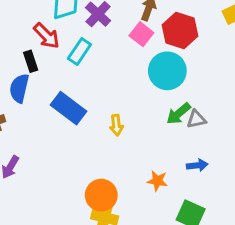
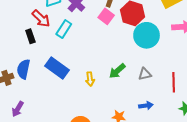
cyan circle: (167, 71) -> (147, 35), moved
blue semicircle: (19, 88) -> (23, 69), moved
green arrow: (178, 114) -> (117, 71), moved

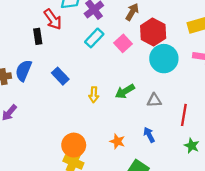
pink square: (106, 16) -> (123, 43), moved
cyan rectangle: (64, 29) -> (94, 38), moved
blue rectangle: (57, 68) -> (60, 76), size x0.7
blue arrow: (146, 106) -> (149, 135), turned -120

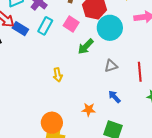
blue rectangle: (60, 76) -> (20, 29), moved
green arrow: (125, 91) -> (86, 47), moved

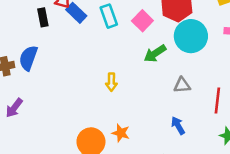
cyan rectangle: (45, 26) -> (109, 16), turned -60
orange star: (89, 110) -> (121, 133), moved

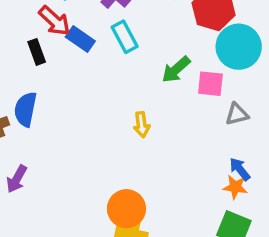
pink square: (142, 21) -> (210, 84), moved, turned -30
green arrow: (155, 54) -> (176, 69), moved
orange star: (121, 133) -> (235, 187), moved

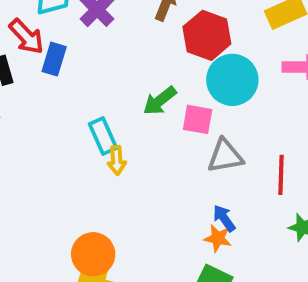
cyan rectangle: (125, 37) -> (103, 136), moved
blue rectangle: (80, 39) -> (54, 59), turned 68
gray triangle: (237, 114) -> (225, 156), size x1.4

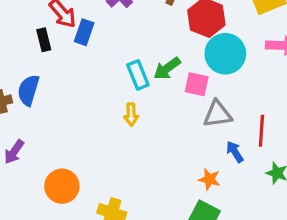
cyan rectangle: (103, 136) -> (138, 75), moved
blue arrow: (224, 218) -> (235, 152), moved
orange circle: (93, 254) -> (62, 186), moved

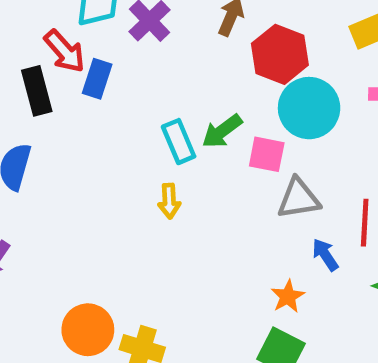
black rectangle: (44, 40) -> (37, 91), size x1.4
orange star: (209, 179) -> (288, 296), turned 30
orange circle: (62, 186) -> (88, 330), moved

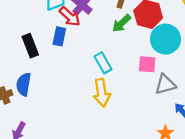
red arrow: (65, 51) -> (70, 17), moved
green arrow: (222, 131) -> (121, 23), moved
yellow arrow: (169, 201) -> (102, 93), size x1.6

